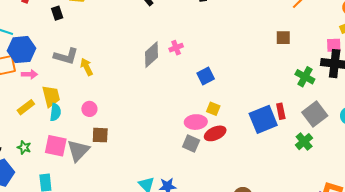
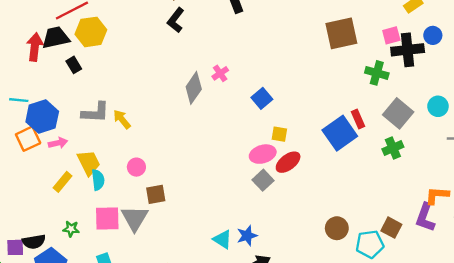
brown square: (283, 38) -> (341, 33), size x1.8
pink square: (334, 45) -> (391, 35), moved
green cross: (304, 142) -> (393, 148), turned 30
gray square: (191, 144) -> (263, 180), turned 36

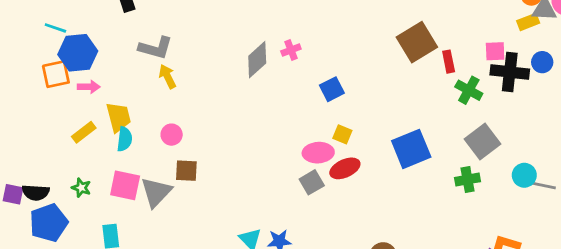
brown square: (341, 33) -> (417, 42), moved, turned -32
cyan circle: (438, 106) -> (524, 175), moved
gray L-shape: (95, 112) -> (156, 48), moved
red rectangle: (358, 119) -> (449, 62), moved

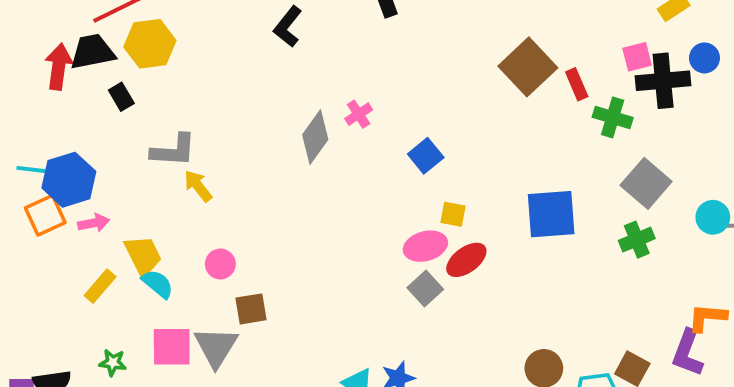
cyan line: (55, 28) -> (32, 170), moved
cyan semicircle: (125, 139) -> (158, 284), turned -45
blue square: (411, 149) -> (551, 214), turned 30

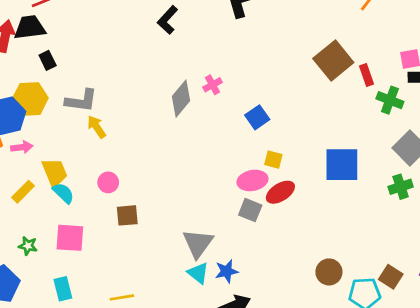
yellow hexagon: (150, 44) -> (30, 99), moved
gray square: (425, 288) -> (250, 210), turned -30
gray triangle: (216, 347) -> (198, 243), moved

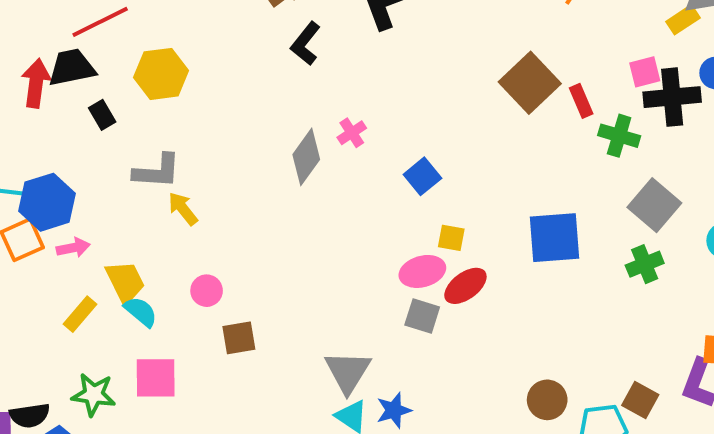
black L-shape: (167, 20) -> (306, 44), moved
yellow hexagon: (30, 99) -> (161, 74), moved
green star: (28, 246) -> (94, 395), size x1.5

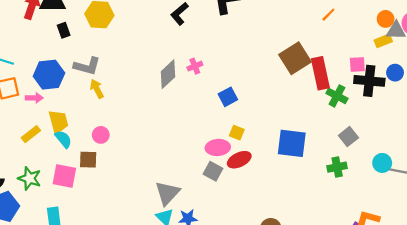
red rectangle: (581, 101) -> (320, 73), size x1.8
blue hexagon: (47, 202) -> (49, 75), moved
gray square: (654, 205) -> (348, 137), size x0.7
brown square: (239, 338) -> (88, 160), moved

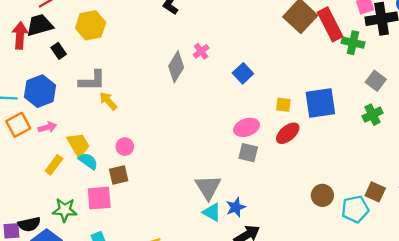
blue hexagon: (49, 75) -> (40, 91), moved
yellow square: (237, 133) -> (283, 105), moved
red ellipse: (239, 160) -> (288, 133), moved

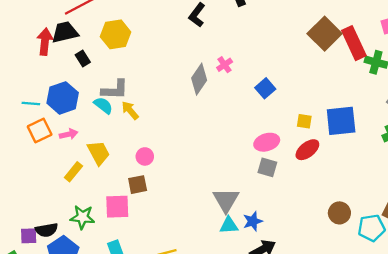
cyan semicircle: (88, 161) -> (103, 105), moved
cyan triangle: (212, 212) -> (229, 225), turned -36

